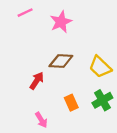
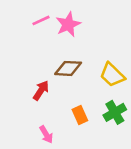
pink line: (25, 13) -> (41, 20), moved

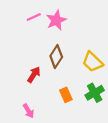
brown diamond: (68, 68) -> (56, 56), turned -60
pink arrow: (46, 134) -> (28, 111), moved

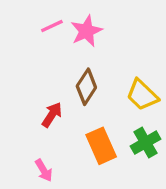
orange rectangle: (66, 95) -> (101, 146), size x1.5

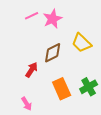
brown diamond: (86, 87) -> (53, 53), turned 30
yellow trapezoid: (142, 95) -> (82, 43), moved

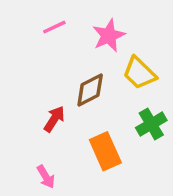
pink star: (53, 19) -> (109, 36), moved
green cross: (89, 87) -> (151, 124), moved

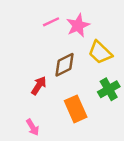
pink line: (54, 27) -> (51, 22), moved

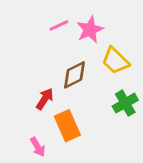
orange rectangle: (76, 109) -> (67, 126), moved

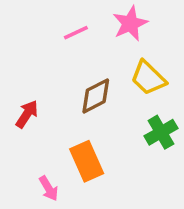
pink star: (90, 30) -> (130, 23), moved
red arrow: (45, 99) -> (27, 114), moved

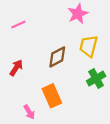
pink line: (76, 33) -> (18, 25), moved
yellow trapezoid: (148, 78) -> (89, 46), turned 60

